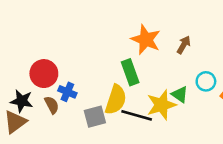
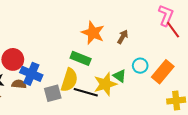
green rectangle: (130, 72) -> (81, 58), turned -48
blue cross: (67, 92) -> (31, 74), size x1.5
brown semicircle: (52, 105) -> (19, 84), turned -56

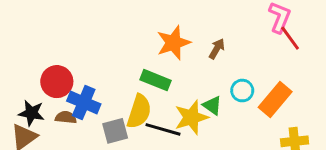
orange star: (93, 33) -> (173, 43), turned 30

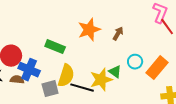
green rectangle: (155, 80) -> (55, 47), moved

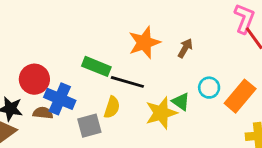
yellow semicircle: (66, 76) -> (112, 107), size x0.7
black line: (82, 88) -> (127, 82), moved

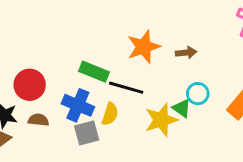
brown arrow: (185, 48) -> (186, 53), turned 54
cyan circle: (209, 88) -> (198, 94), moved
blue cross: (60, 99) -> (78, 105), moved

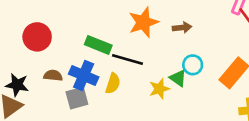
red circle: (30, 85) -> (37, 37), moved
brown semicircle: (38, 120) -> (53, 75), moved
yellow star: (161, 120) -> (159, 89), size x0.7
gray square: (87, 133) -> (77, 98), moved

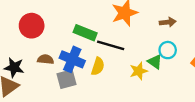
brown arrow: (182, 28) -> (168, 22), moved

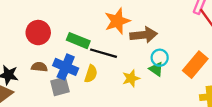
brown arrow: (168, 22) -> (144, 35), moved, size x1.6
red circle: (32, 26) -> (38, 33), moved
green triangle: (155, 62) -> (156, 69), moved

